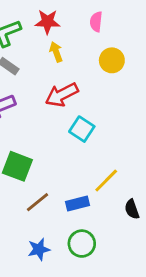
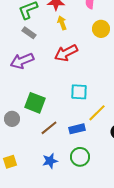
cyan square: (82, 129) -> (79, 92), moved, turned -30

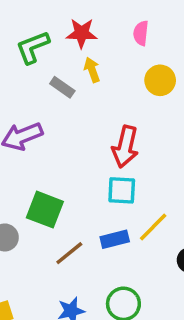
gray rectangle: (29, 33) -> (62, 87), moved
red arrow: (66, 53) -> (125, 147), moved, turned -50
blue rectangle: (77, 129) -> (115, 239), moved

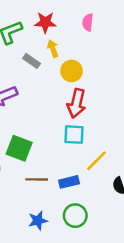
yellow circle: (160, 80) -> (72, 71), moved
blue rectangle: (115, 239) -> (69, 182), moved
brown line: (69, 253) -> (37, 179), turned 40

